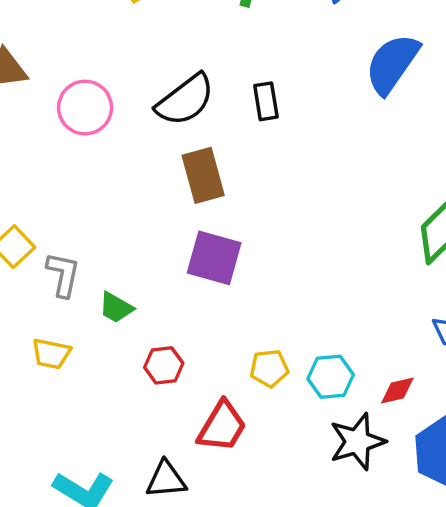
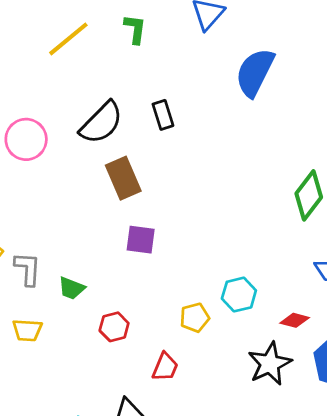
purple square: (214, 258) -> (141, 240), size x0.7
cyan hexagon: (331, 377) -> (239, 295), moved
red diamond: (397, 390) -> (295, 320), turned 36
red trapezoid: (222, 427) -> (165, 367), size x0.7

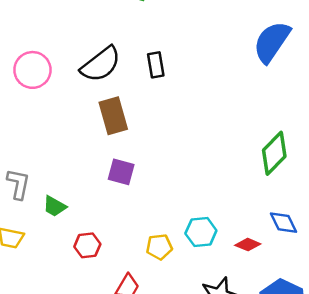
blue semicircle: (255, 72) -> (272, 42), moved
red diamond: (295, 320) -> (248, 245), moved

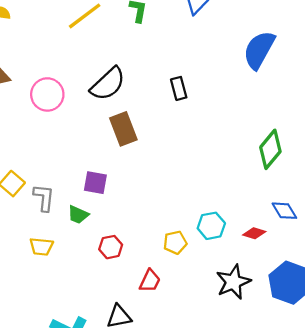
black rectangle: (156, 65) -> (179, 88), moved
purple square: (121, 172) -> (95, 183), moved

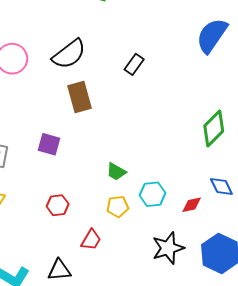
black rectangle: (179, 88) -> (134, 64), turned 45
green trapezoid: (78, 215) -> (116, 172), moved
red diamond: (254, 233) -> (192, 205), turned -35

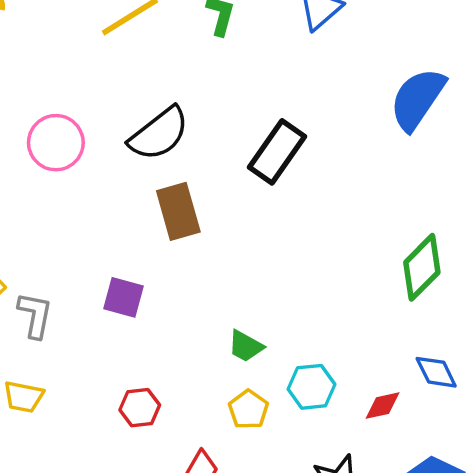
black rectangle: (134, 64) -> (277, 152), size x1.6
yellow pentagon: (118, 207) -> (248, 410), turned -30

